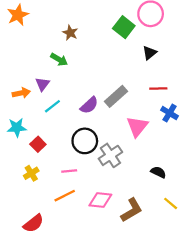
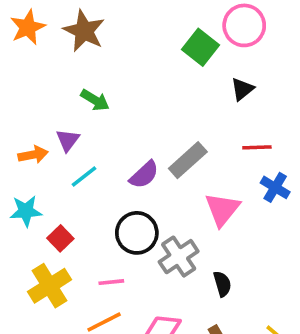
brown star: (70, 33) -> (84, 31), moved, size x1.6
black semicircle: (158, 172) -> (222, 284), moved, turned 48
yellow cross: (31, 173) -> (49, 286), size x1.6

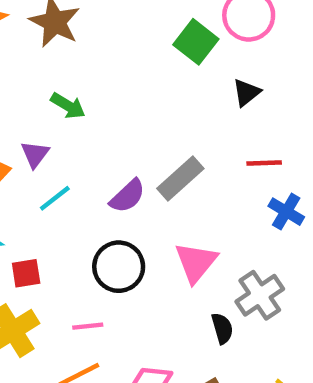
pink triangle: (222, 209) -> (196, 262), moved
red square: (60, 238) -> (26, 273), turned 35
gray cross: (179, 257) -> (260, 295), moved

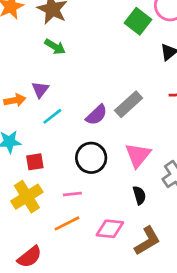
green arrow: (68, 106) -> (55, 47), moved
black semicircle: (222, 328) -> (139, 195), moved

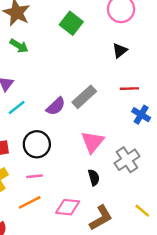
green square: (138, 21) -> (71, 23), moved
black circle: (91, 158) -> (37, 144), moved

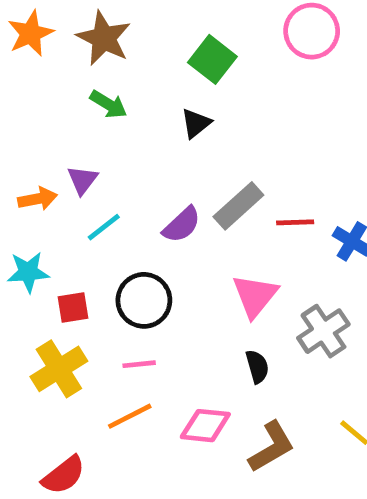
black triangle: (120, 51) -> (196, 123), moved
red line: (129, 89) -> (295, 222), moved

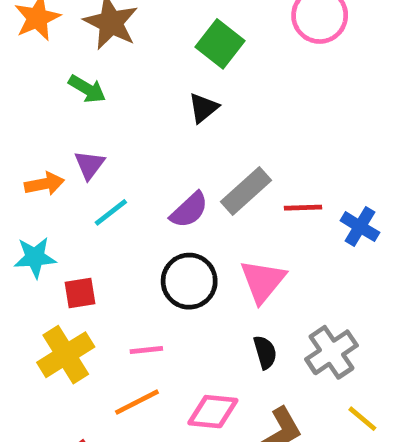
green arrow: (108, 104) -> (87, 89), moved
black circle: (144, 300) -> (189, 281), moved
gray cross: (323, 331) -> (331, 352), moved

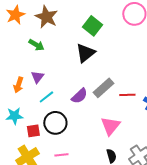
black triangle: (203, 108) -> (85, 53), size x1.5
orange arrow: (44, 184) -> (18, 85), turned 119
black circle: (189, 281) -> (55, 123), moved

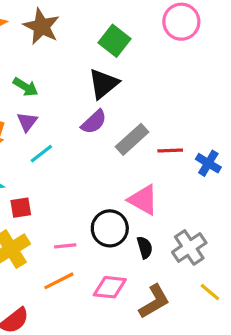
green arrow: (36, 45) -> (26, 87), moved
purple semicircle: (79, 96) -> (94, 122), moved
black circle: (55, 123) -> (110, 228), moved
pink triangle: (110, 126) -> (143, 200), turned -40

